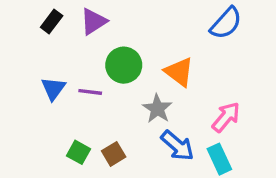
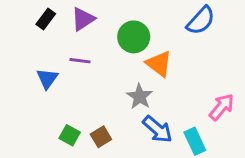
green circle: (124, 65) -> (134, 37), moved
purple line: (90, 92) -> (80, 61), moved
pink arrow: (226, 117) -> (222, 107), moved

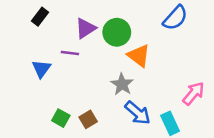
purple triangle: (83, 19) -> (86, 28), moved

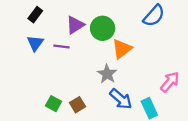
orange triangle: (139, 56) -> (122, 49), turned 45
blue triangle: (41, 69) -> (35, 43), moved

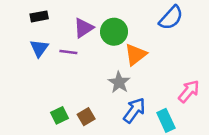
black rectangle: (35, 15) -> (39, 16), turned 42
blue arrow: (121, 99) -> (134, 110), turned -95
green square: (54, 104) -> (60, 115), turned 35

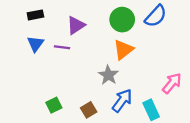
green circle: (114, 32) -> (122, 20), moved
brown square: (86, 117) -> (89, 110), moved

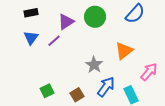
green circle: (122, 20) -> (95, 17), moved
purple line: (62, 47) -> (54, 41), turned -48
orange triangle: (123, 50) -> (124, 51), moved

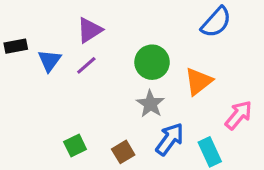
black rectangle: (31, 13) -> (16, 46), moved
green circle: (95, 17) -> (152, 62), moved
purple triangle: (66, 22) -> (90, 30), moved

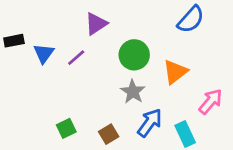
purple triangle: (90, 30) -> (96, 24), moved

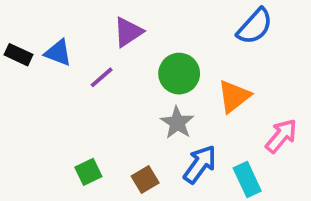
black rectangle: (14, 41) -> (18, 55), turned 36
blue triangle: (44, 53) -> (58, 53), moved, turned -45

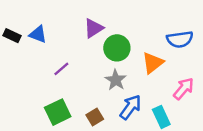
blue semicircle: (255, 26) -> (180, 39), moved, turned 40
purple triangle: (128, 32) -> (93, 28), moved
purple line: (102, 77) -> (61, 69), moved
green square: (88, 172) -> (58, 112), size x1.5

